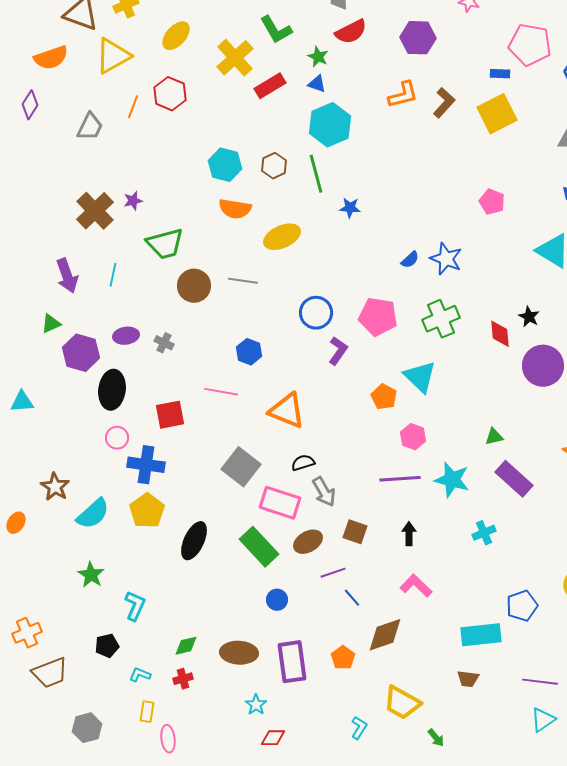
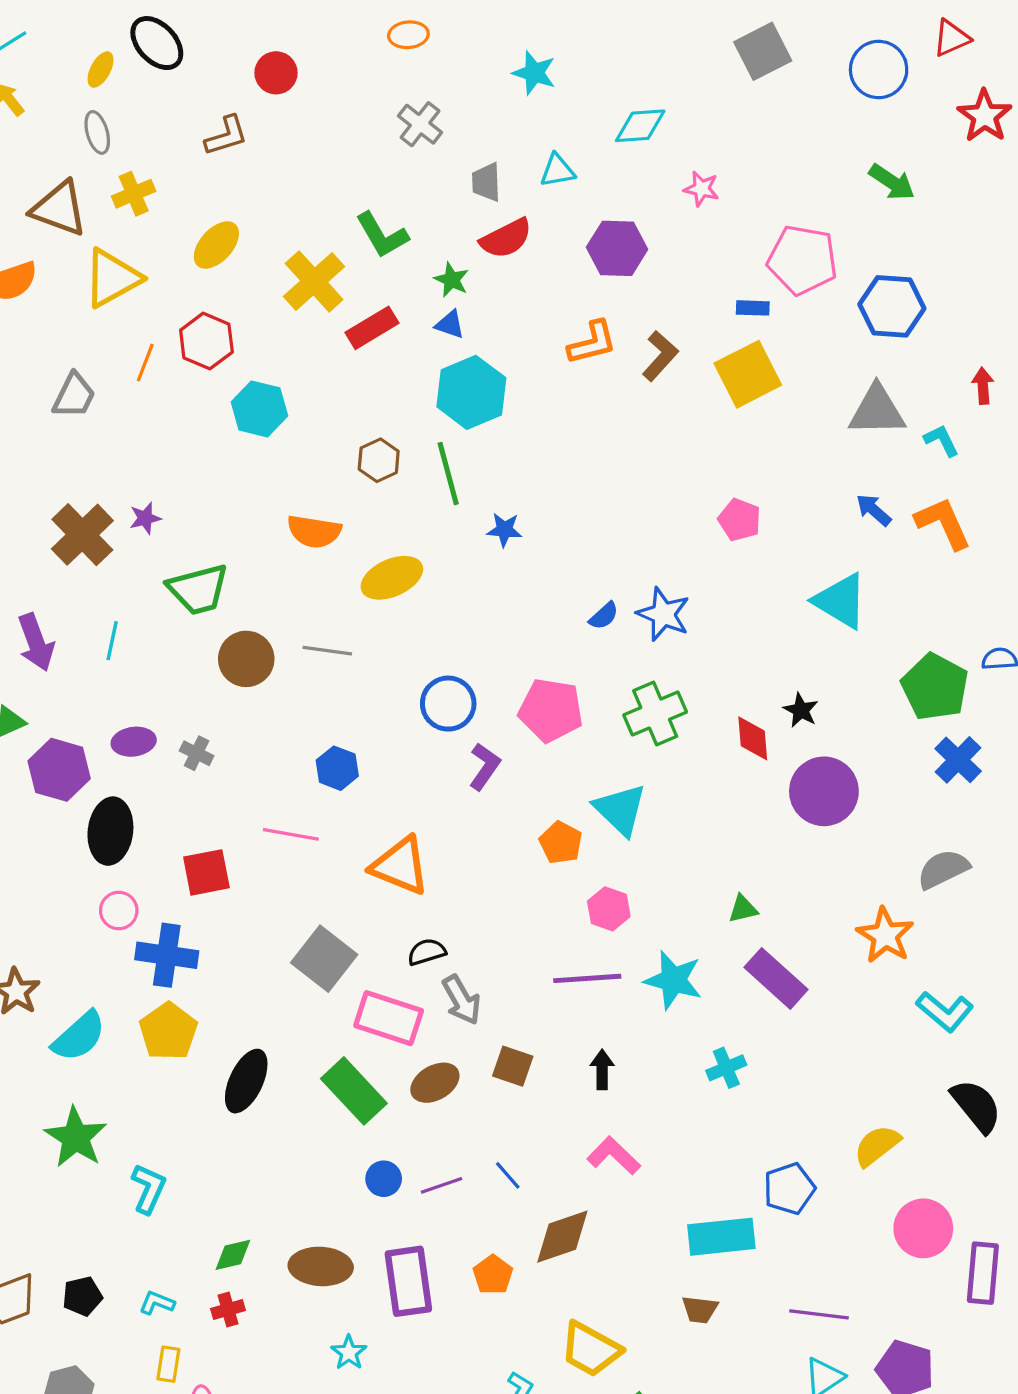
cyan hexagon: (225, 165) -> (259, 409), moved
purple line: (333, 573) -> (442, 1185), moved
green star: (91, 575) -> (76, 1137), size x1.4
black pentagon: (107, 646) -> (82, 1296), moved

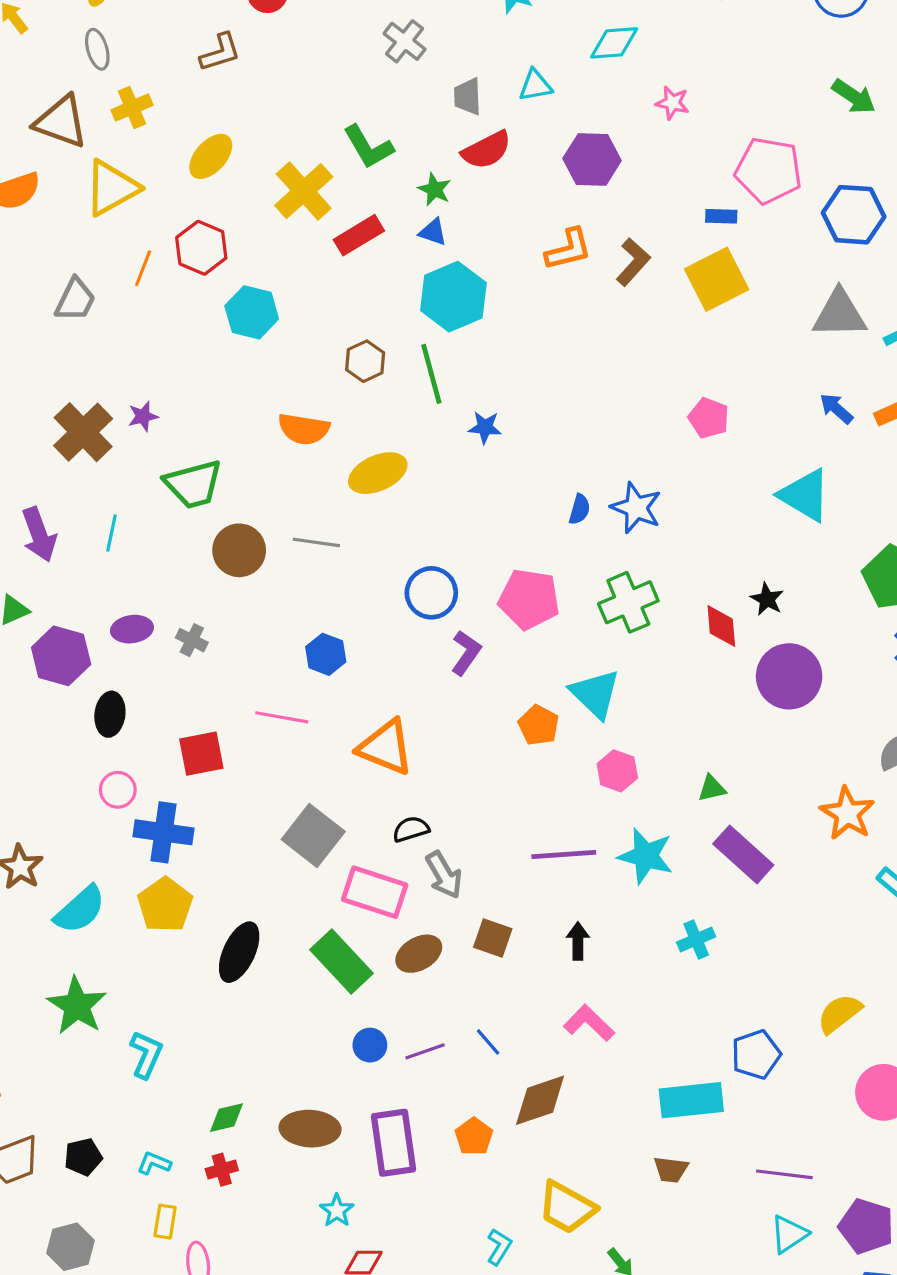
blue semicircle: (604, 616) -> (579, 509), turned -32
black ellipse: (110, 831) -> (110, 714), size x0.7
pink hexagon: (609, 909) -> (617, 771), moved

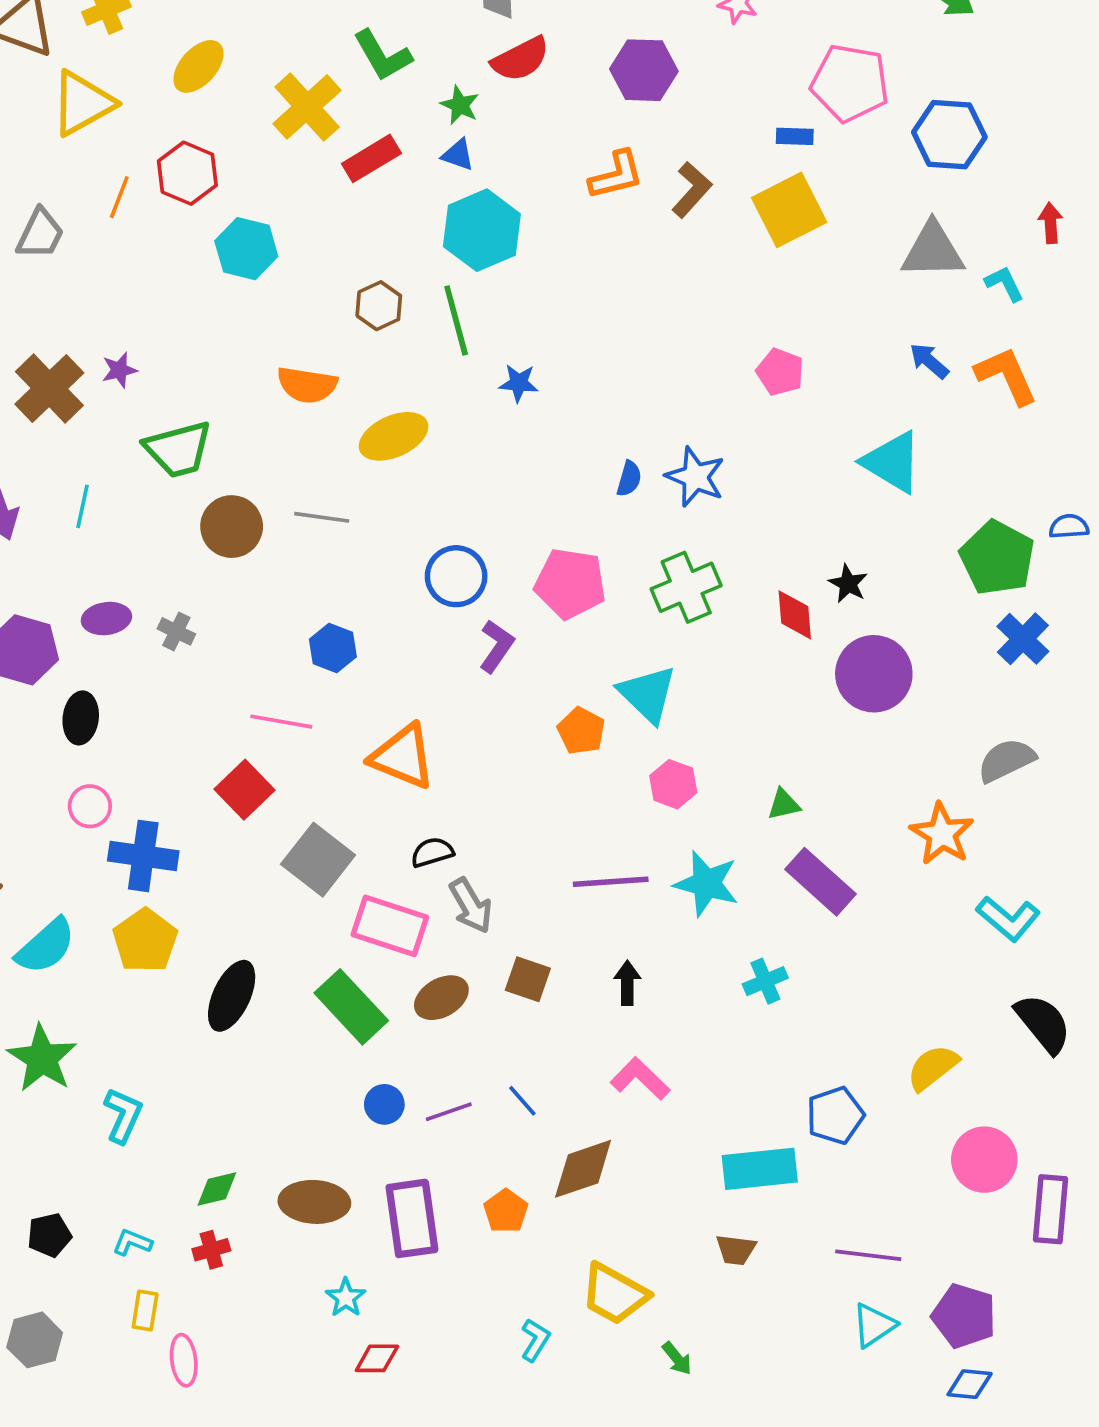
red square: (201, 754) -> (244, 790), moved, turned -33

